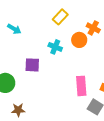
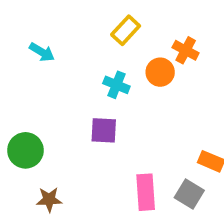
purple square: (32, 65) -> (104, 130), moved
pink rectangle: (81, 86) -> (146, 192), moved

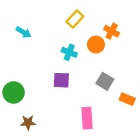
gray square: (189, 194) -> (105, 81), moved

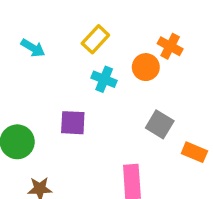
yellow rectangle: (75, 19) -> (95, 39), moved
purple square: (61, 80) -> (73, 123), moved

